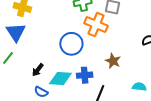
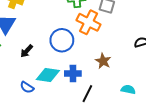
black arrow: (38, 70) -> (27, 51), moved

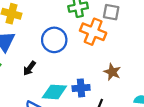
blue circle: (62, 40) -> (54, 40), moved

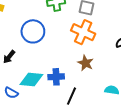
orange cross: (93, 32) -> (83, 32), moved

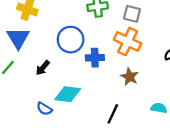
blue cross: (56, 77) -> (95, 58), moved

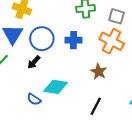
blue circle: (71, 40) -> (42, 39), moved
blue cross: (95, 58) -> (73, 40), moved
brown star: (130, 77) -> (99, 72), moved

